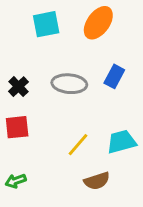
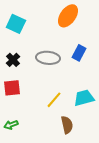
cyan square: (46, 24) -> (16, 24), moved, turned 36
brown semicircle: (97, 181) -> (67, 125), turned -84

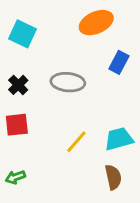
orange ellipse: (68, 16) -> (96, 23), turned 30
blue rectangle: (79, 53) -> (119, 62), moved
brown semicircle: (67, 125) -> (113, 177), moved

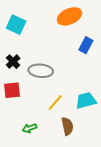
gray ellipse: (68, 82) -> (41, 71), moved
green arrow: (15, 177) -> (29, 128), moved
brown semicircle: (113, 177) -> (67, 126), moved

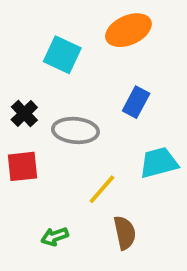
cyan square: (16, 25) -> (62, 55), moved
blue rectangle: (86, 45) -> (136, 102), moved
cyan trapezoid: (86, 101) -> (159, 163), moved

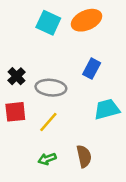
cyan square: (62, 55) -> (48, 23), moved
yellow line: (102, 189) -> (48, 122), moved
green arrow: (55, 237) -> (47, 159), moved

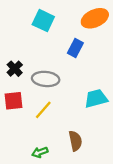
orange ellipse: (87, 20) -> (95, 18), moved
blue rectangle: (92, 69) -> (75, 48), moved
green arrow: (47, 159) -> (40, 152), moved

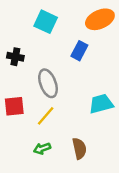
black cross: (15, 69) -> (15, 57), moved, turned -35
gray ellipse: (46, 79) -> (48, 83), turned 65
green arrow: (40, 152) -> (42, 148), moved

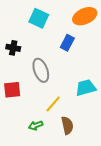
yellow line: (46, 116) -> (53, 104), moved

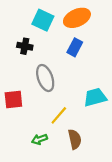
orange ellipse: (85, 16) -> (77, 18), moved
black cross: (13, 48) -> (25, 46), moved

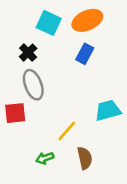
black cross: (25, 46) -> (28, 53), turned 35
gray ellipse: (45, 78) -> (33, 85), moved

